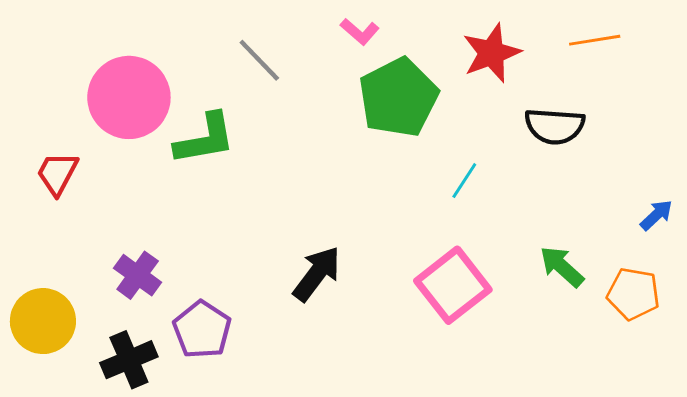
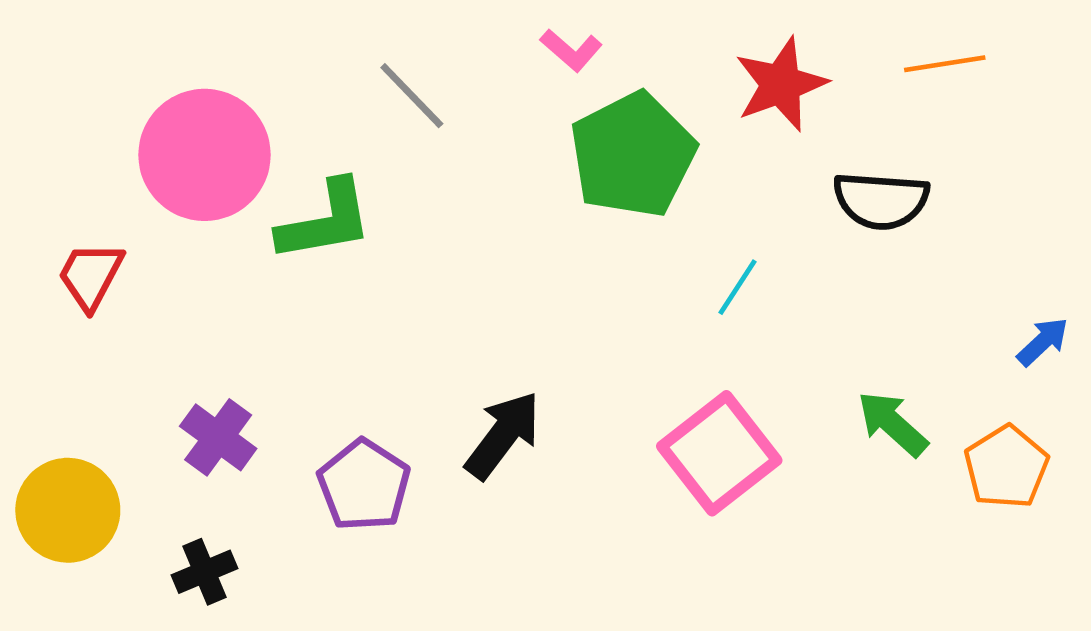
orange pentagon: (633, 294) -> (1006, 467), turned 30
purple pentagon: (202, 330) -> (364, 485), moved
black cross: (129, 360) -> (204, 572), size x0.7

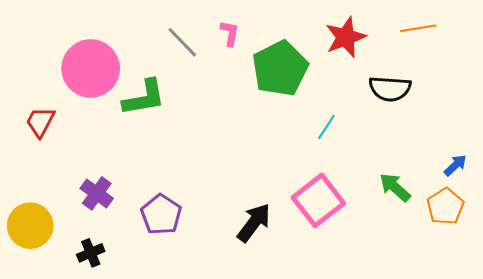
pink L-shape: (571, 50) -> (230, 33), moved, turned -120
blue arrow: (1043, 342) -> (455, 165), moved
black arrow: (503, 435) -> (254, 223), moved

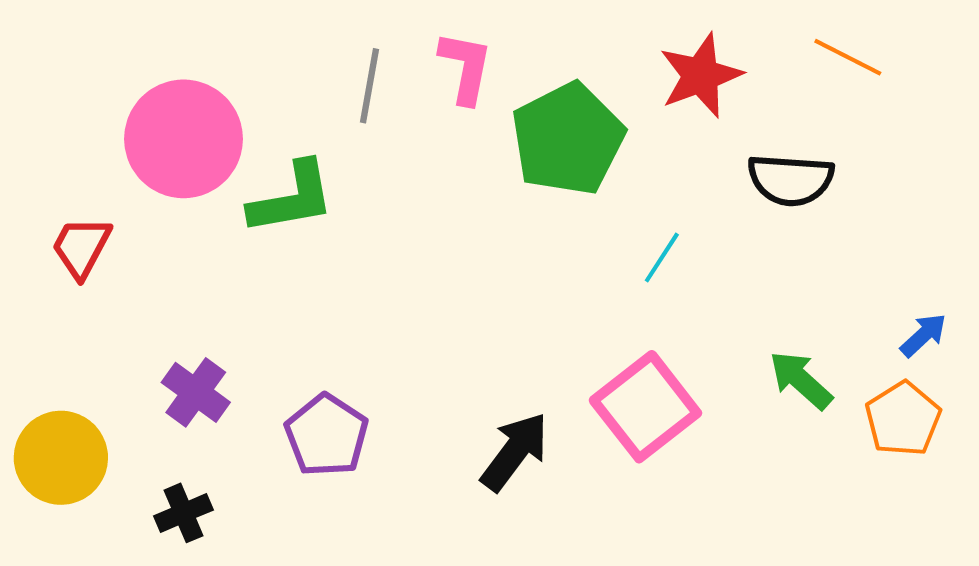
orange line: (418, 28) -> (848, 57), turned 36
pink L-shape: (230, 33) -> (466, 67), size x1.4
gray line: (182, 42) -> (370, 86), turned 54

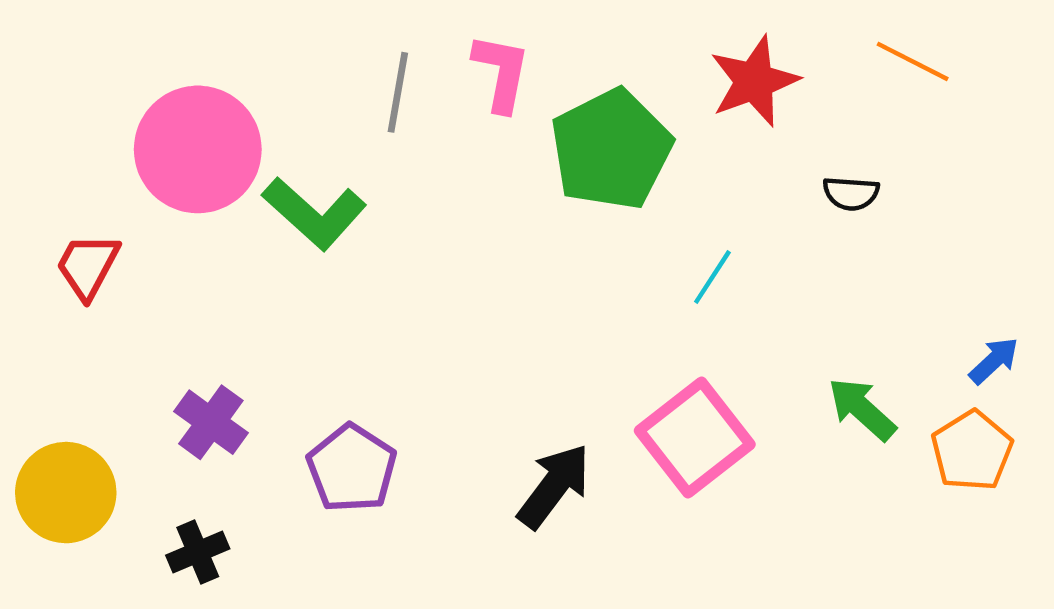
black semicircle: (791, 180) -> (851, 193), size x0.6
green L-shape: (292, 198) -> (314, 213), turned 52

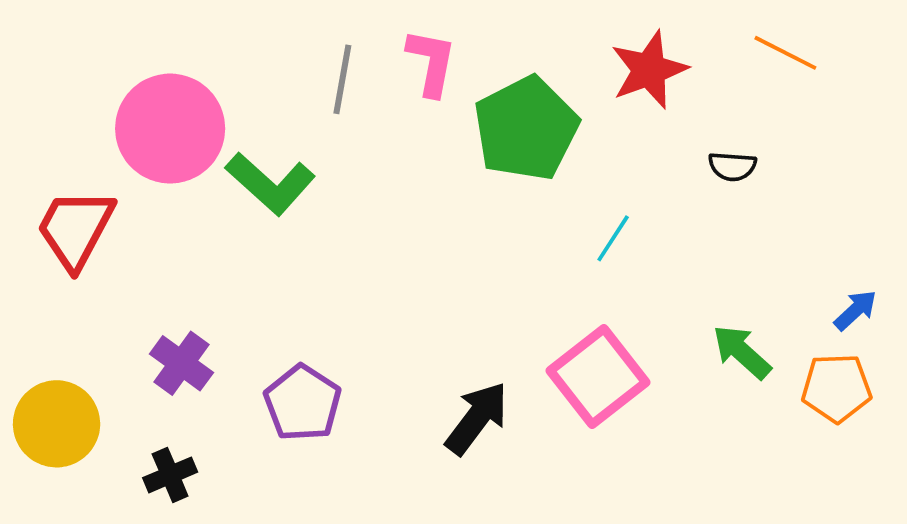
red trapezoid: (88, 266) -> (75, 229), size x1.4
orange pentagon: (972, 451) -> (836, 388), turned 30

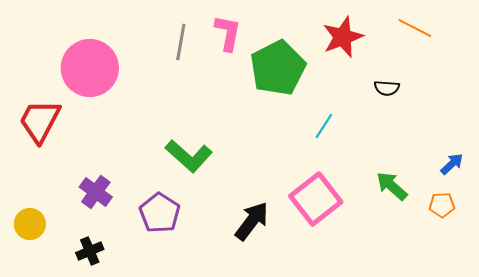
green L-shape: (270, 183) -> (189, 156), moved
orange pentagon: (836, 388) -> (442, 205), size x0.7
yellow circle: (57, 424) -> (30, 224), size x0.7

